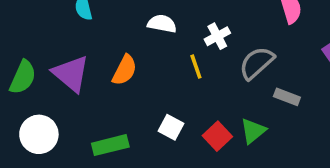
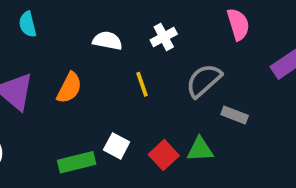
white cross: (217, 36) -> (164, 37), moved
green triangle: (253, 131) -> (200, 150), turned 36
green rectangle: (110, 145) -> (77, 162), moved

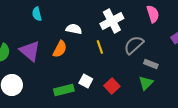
white cross: (164, 37) -> (112, 21), size x1.6
white semicircle: (107, 41) -> (74, 29), moved
green triangle: (200, 150) -> (146, 83), moved, turned -42

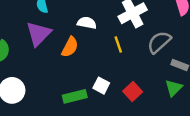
purple triangle: (30, 51) -> (39, 34), moved, turned 35

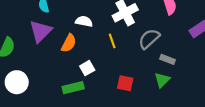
white square: (101, 86) -> (87, 68), moved, turned 32
red square: (133, 92) -> (125, 83), turned -35

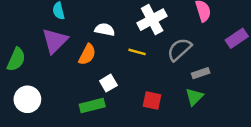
yellow line: (112, 41) -> (137, 52), turned -56
gray rectangle: (168, 59) -> (201, 73), turned -40

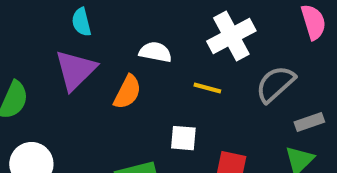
white square: (108, 83) -> (183, 138), moved, turned 35

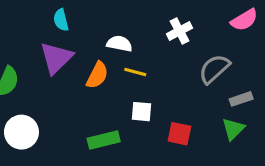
pink semicircle: (313, 22) -> (244, 20), turned 76
white cross: (231, 36) -> (179, 31), size x0.7
yellow line: (207, 88) -> (135, 72), moved

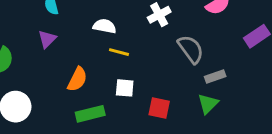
purple triangle: (56, 58) -> (47, 39), size x0.6
gray semicircle: (214, 69) -> (191, 49), turned 96
orange semicircle: (97, 75) -> (77, 79), moved

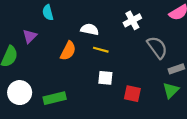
purple triangle: (47, 39) -> (30, 36), moved
orange semicircle: (77, 79) -> (68, 51), moved
green rectangle: (90, 114) -> (55, 98), moved

